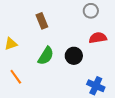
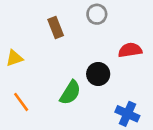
gray circle: (91, 11) -> (97, 14), moved
green semicircle: (46, 56) -> (70, 93), moved

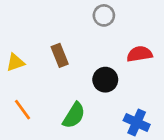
brown rectangle: (56, 27) -> (60, 55), moved
green semicircle: (70, 93) -> (74, 115), moved

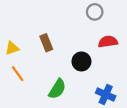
gray circle: (104, 15) -> (95, 12), moved
orange line: (22, 110) -> (18, 74), moved

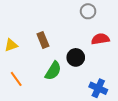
orange line: (18, 74) -> (16, 79), moved
green semicircle: (57, 89) -> (53, 71), moved

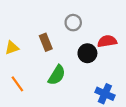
gray circle: (88, 11) -> (73, 23), moved
black circle: (76, 57) -> (87, 53), moved

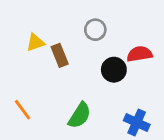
yellow triangle: (12, 48) -> (35, 43), moved
green semicircle: (57, 75) -> (80, 115), moved

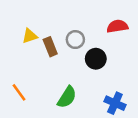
gray circle: (95, 30) -> (75, 40), moved
red semicircle: (140, 54) -> (117, 26), moved

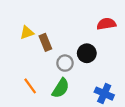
gray circle: (75, 40) -> (65, 63), moved
orange line: (19, 92) -> (30, 86), moved

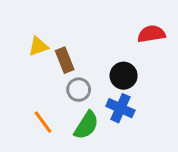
gray circle: (65, 63) -> (79, 90), moved
blue cross: (104, 94) -> (120, 108), moved

